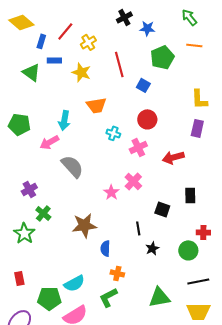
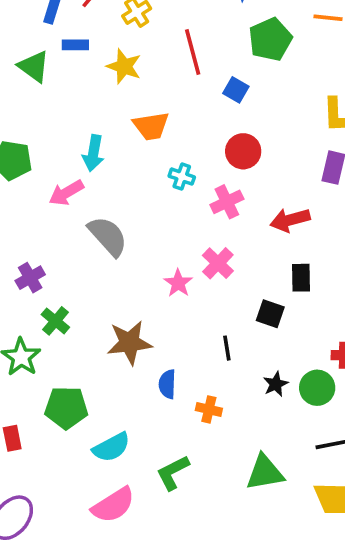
black rectangle: (190, 195) -> (301, 278), moved
black star: (152, 248) -> (276, 384), moved
orange cross: (117, 273) -> (209, 409), moved
green pentagon: (49, 298) -> (66, 408), moved

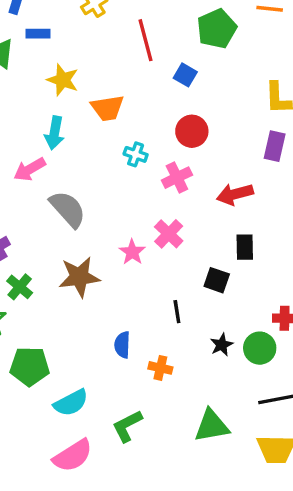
yellow star: (124, 66) -> (63, 80), moved
brown star: (129, 343) -> (79, 277), moved

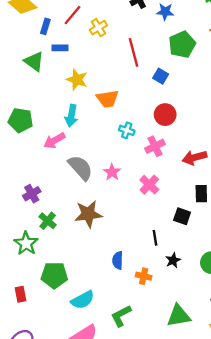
pink star: (132, 252) -> (112, 172), moved
black star: (222, 345) -> (173, 260), moved

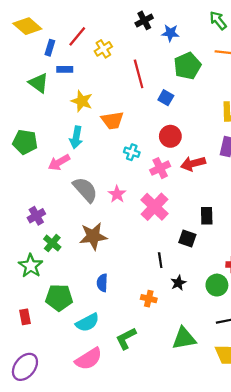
red arrow: (195, 158) -> (193, 164), moved
pink cross: (149, 185) -> (154, 207), size x1.4
blue semicircle: (118, 260) -> (102, 283), moved

